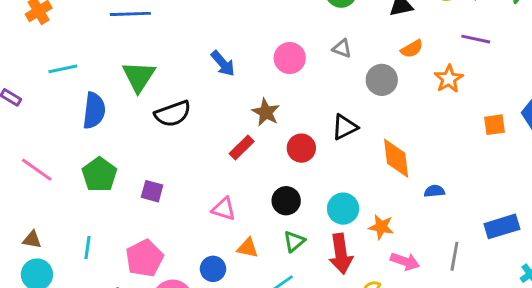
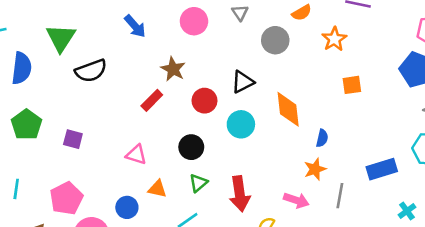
gray triangle: (342, 48) -> (240, 13), turned 36
orange square: (495, 125) -> (352, 85), moved
blue semicircle: (434, 191) -> (322, 138), turned 108
cyan circle: (343, 209) -> (241, 124), moved
orange star: (381, 227) -> (315, 169), moved, turned -30

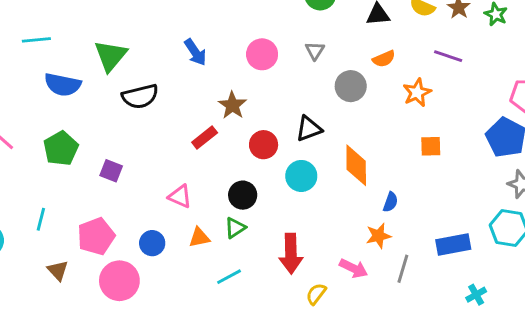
blue semicircle: (22, 68) -> (63, 85), turned 88
green triangle: (198, 183) -> (235, 228), moved
orange triangle: (157, 189) -> (199, 237), turned -30
blue circle: (127, 207) -> (152, 243), moved

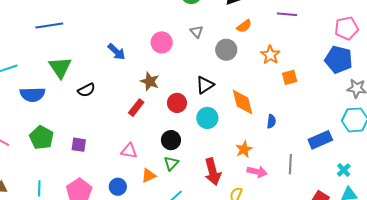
orange star: (417, 93) -> (270, 55), moved
black semicircle: (140, 96) -> (86, 90), size x0.7
orange star: (378, 236) -> (244, 149), moved

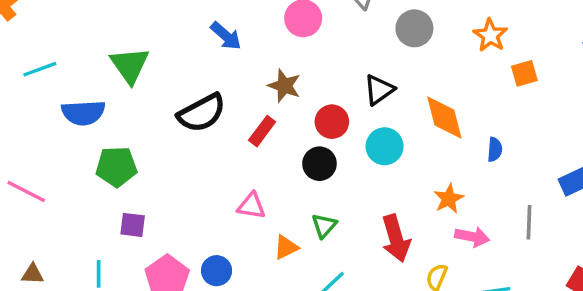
black semicircle: (86, 90) -> (202, 113), moved, size x1.6
green pentagon: (41, 138) -> (116, 167), moved, turned -30
black circle: (171, 140) -> (319, 164), moved
purple square: (79, 145) -> (133, 225), moved
blue circle: (118, 187) -> (217, 271), moved

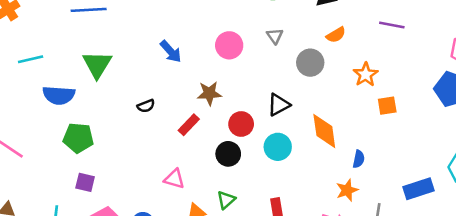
brown star: (284, 86) -> (209, 93), turned -30
black semicircle: (202, 113) -> (146, 106), size x0.5
orange star: (449, 199) -> (347, 190), moved

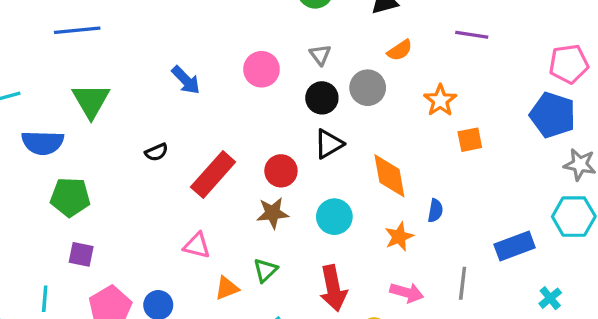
brown star: (209, 93) -> (273, 213), moved
red rectangle: (189, 125) -> (213, 174), size x1.6
cyan circle: (278, 147) -> (334, 217), moved
black circle: (228, 154) -> (322, 98), moved
orange star: (347, 190) -> (399, 237), moved

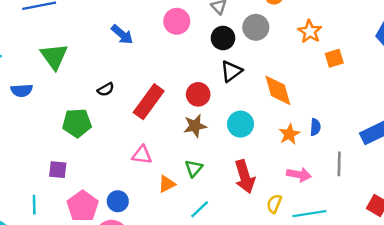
blue semicircle: (43, 143) -> (22, 90), size x0.7
green pentagon: (70, 197) -> (77, 123), moved
blue semicircle: (435, 211) -> (315, 127), moved

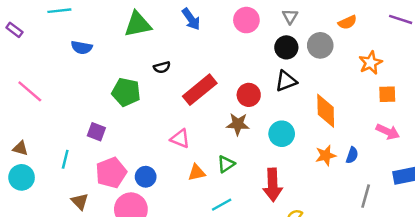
green triangle: (54, 56) -> (138, 24), moved, turned 40
pink arrow: (299, 175) -> (388, 132), moved

